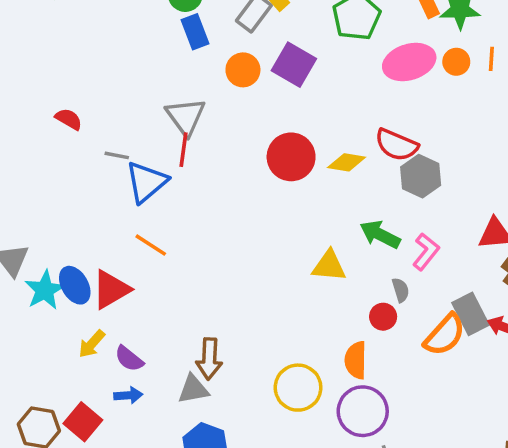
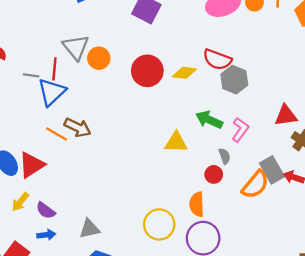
orange circle: (243, 70) -> (99, 58), moved
red line: (183, 150) -> (54, 69), moved
brown arrow: (209, 359) -> (78, 127), moved, turned -64

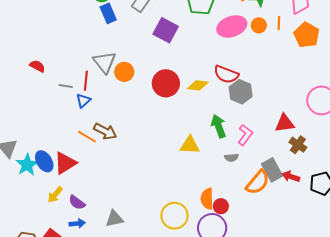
blue triangle: (52, 92) -> (83, 101), size x0.6
green arrow: (209, 120) -> (218, 126), turned 45
gray semicircle: (225, 156) -> (231, 158), turned 104
red circle: (214, 174) -> (221, 206), moved

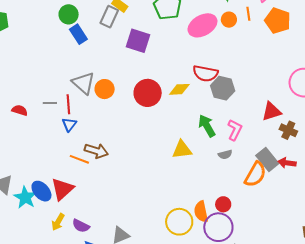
red semicircle: (37, 66) -> (20, 110), moved
gray line: (66, 86) -> (50, 103), moved
orange semicircle: (207, 199) -> (201, 212), moved

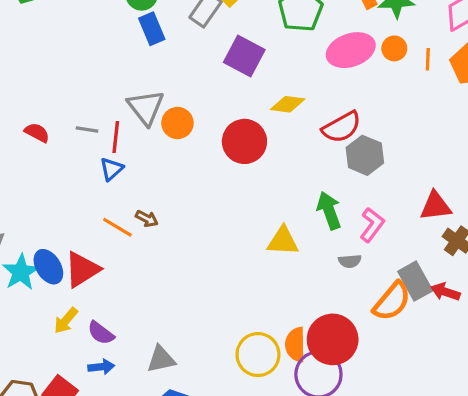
orange line: (248, 14) -> (428, 59), moved
red semicircle: (205, 73) -> (342, 127), turned -50
yellow diamond: (179, 89) -> (288, 104), moved
brown arrow: (96, 151) -> (147, 219), size x0.6
red circle: (223, 204) -> (333, 339), size x2.0

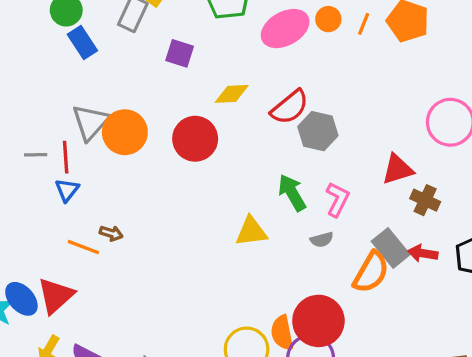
purple square: (244, 56) -> (180, 53), size x0.7
orange line: (428, 59) -> (364, 24), turned 30
gray triangle: (146, 107) -> (90, 122), turned 30
orange circle: (177, 123) -> (125, 132), size x1.4

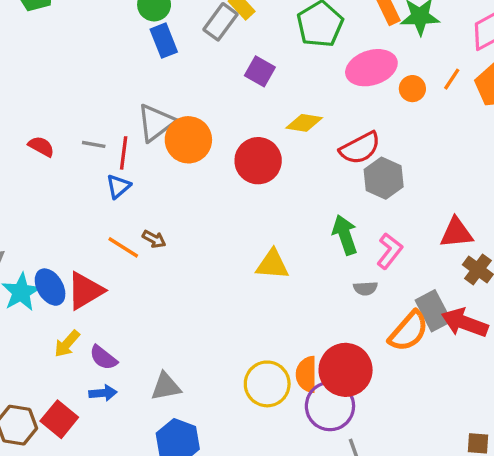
orange circle: (328, 19) -> (412, 89), moved
yellow triangle: (251, 231) -> (272, 264), moved
red arrow: (423, 253) -> (465, 323), size x1.5

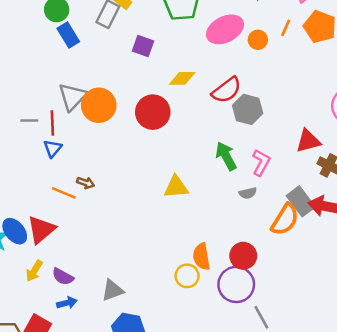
red circle: (346, 370) -> (243, 256), size x0.7
orange semicircle: (307, 374) -> (201, 257), moved
yellow circle: (267, 384) -> (187, 276), size x0.7

